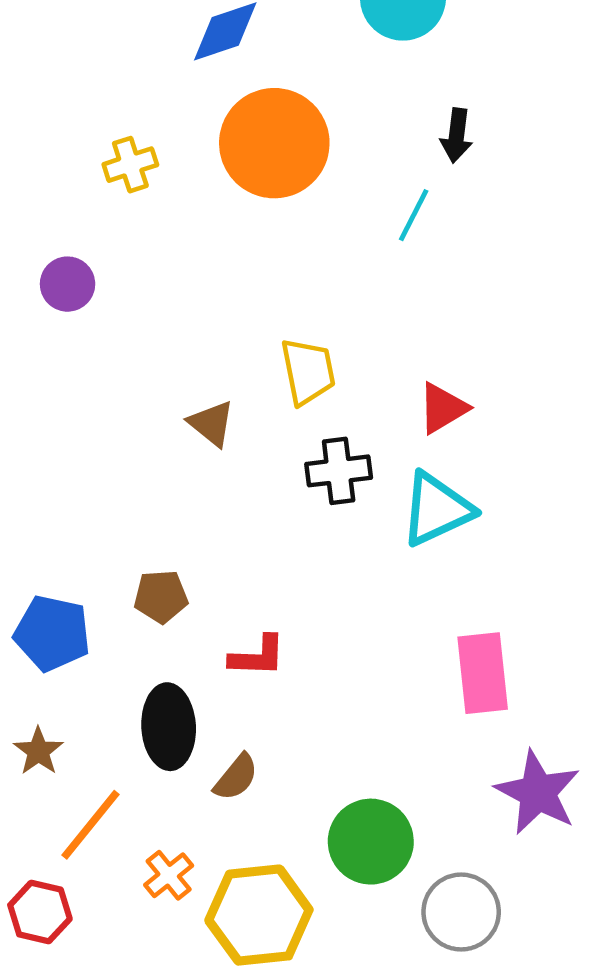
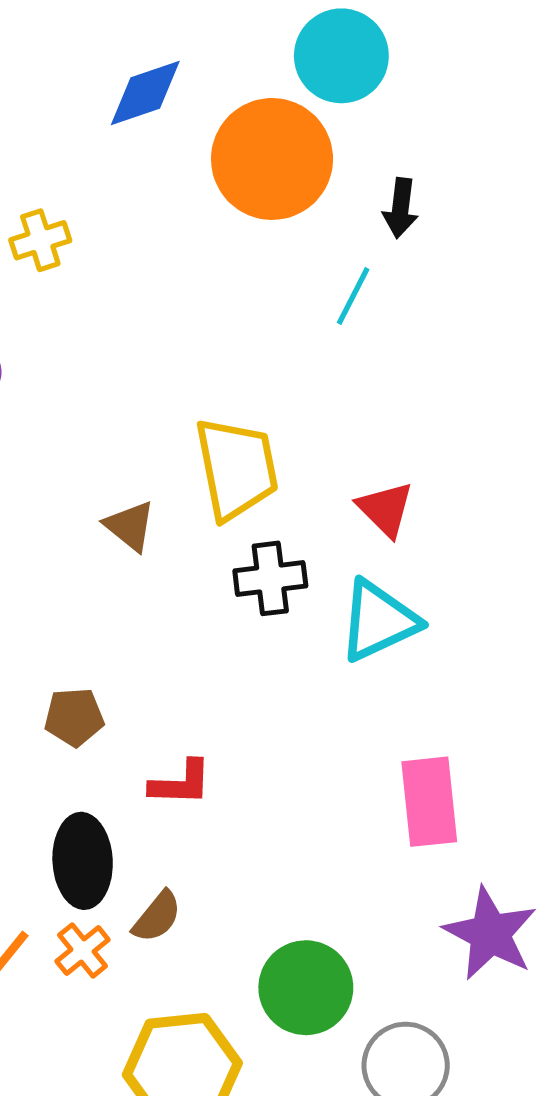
orange circle: (274, 143) -> (272, 159), moved
yellow trapezoid: (308, 371) -> (236, 468), size x1.4
red triangle: (443, 408) -> (385, 509), turned -44
orange cross: (169, 875) -> (83, 951), moved

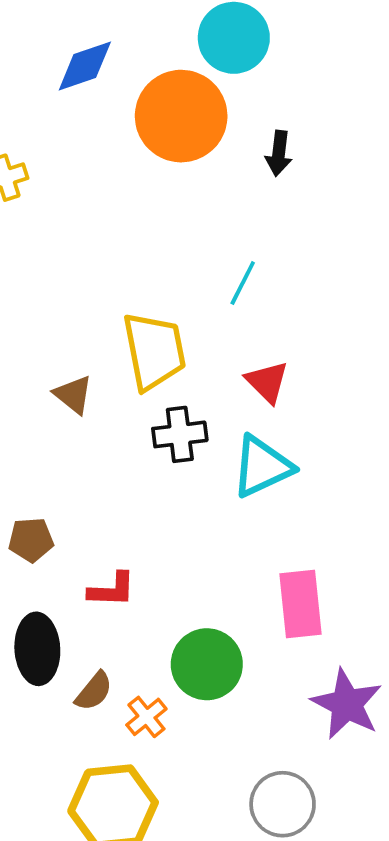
cyan line: (353, 296) -> (243, 283), moved
orange cross: (83, 951) -> (146, 717), moved
green circle: (306, 988) -> (207, 664), moved

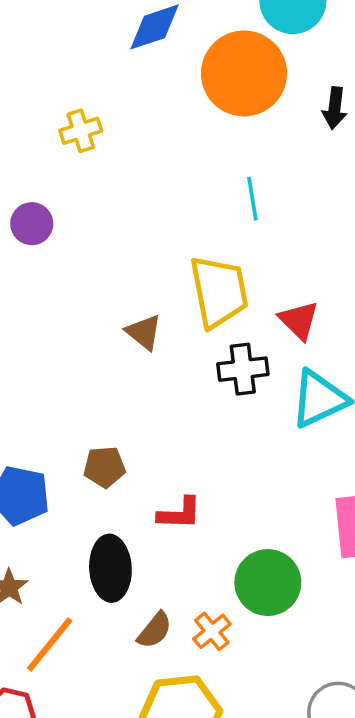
cyan line: (243, 283) -> (252, 199), moved, turned -36
red triangle: (267, 382) -> (299, 320), moved
brown semicircle: (94, 691) -> (155, 630), moved

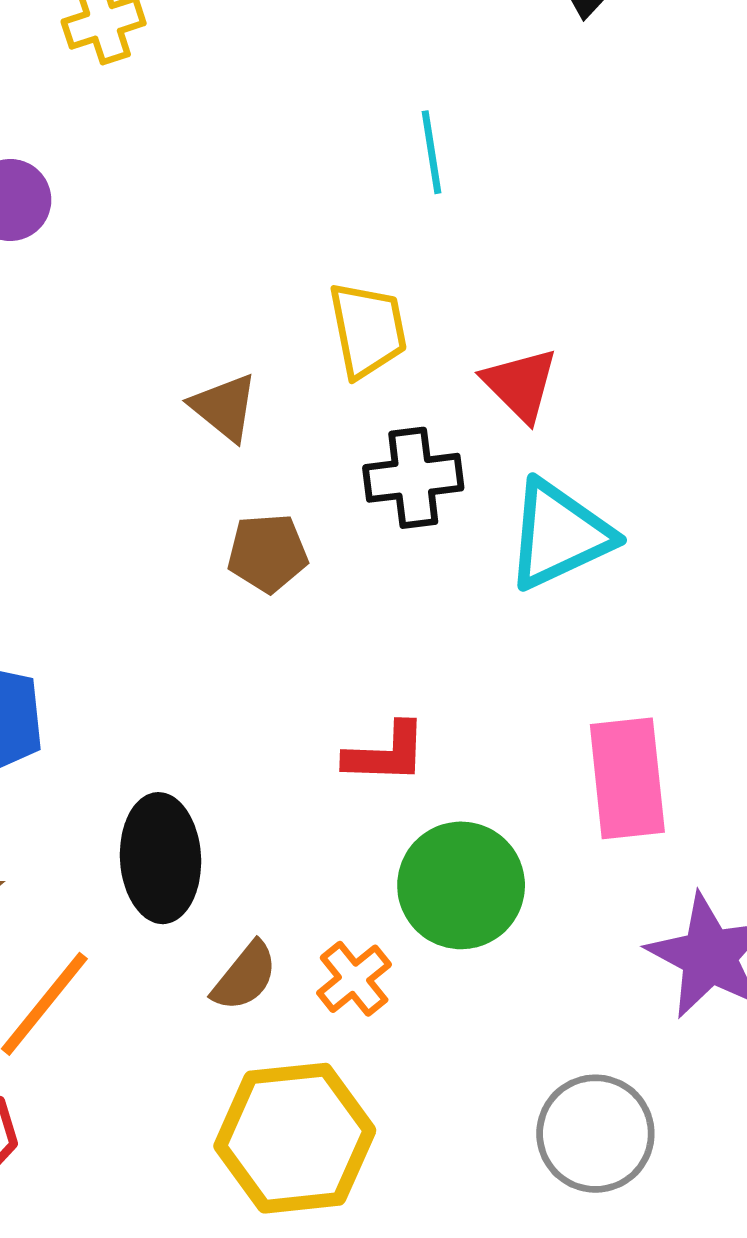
yellow trapezoid: (219, 292) -> (368, 330), size x0.7
brown pentagon: (104, 467) -> (268, 553), moved
red L-shape: (180, 513) -> (386, 753), moved

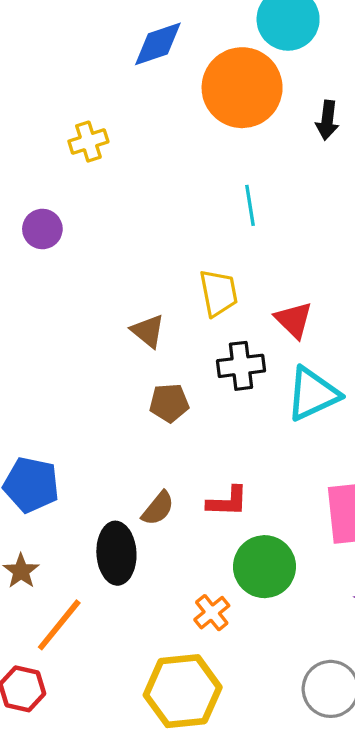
brown semicircle: (245, 976) -> (158, 508), moved

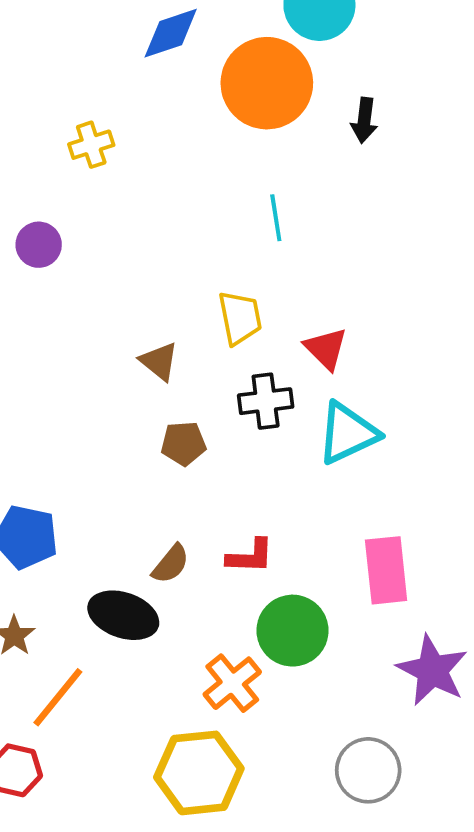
black ellipse: (116, 553) -> (123, 615), turned -68
orange cross: (212, 613) -> (232, 683), size x1.4

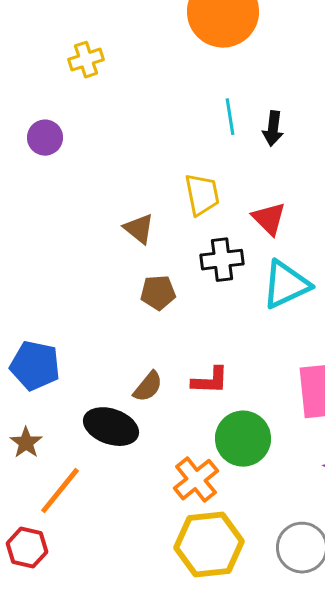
black arrow: (364, 120) -> (273, 129), moved
yellow hexagon: (199, 773) -> (209, 545), moved

